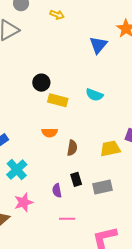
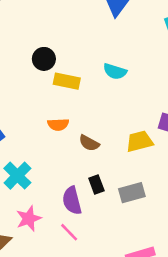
brown semicircle: (72, 148) -> (89, 143), turned 112
purple semicircle: (57, 191) -> (72, 201), size x1.5
pink line: (67, 219) -> (69, 232), moved, turned 49

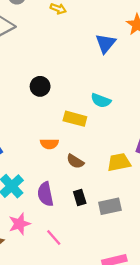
yellow rectangle: (67, 81) -> (75, 119), moved
purple semicircle: (72, 201) -> (45, 194), moved

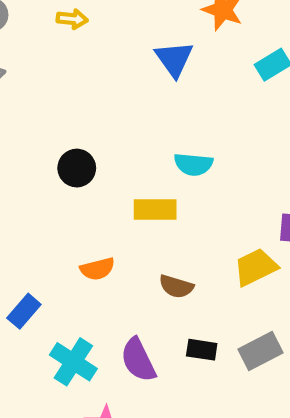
orange semicircle: (49, 144) -> (97, 269), moved
black rectangle: (80, 198) -> (202, 350), turned -49

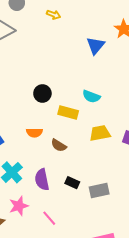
black circle: (77, 168) -> (42, 93), moved
yellow trapezoid: (256, 267) -> (100, 133), moved
brown semicircle: (176, 286) -> (59, 145), moved

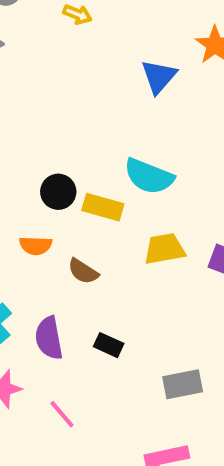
black circle: (42, 93) -> (58, 192), moved
cyan semicircle: (91, 96) -> (149, 176), size x1.4
gray rectangle: (99, 190) -> (183, 384), moved

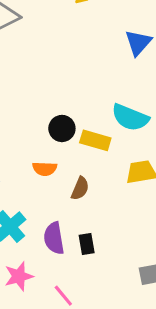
brown semicircle: (83, 271) -> (80, 188), turned -100
black rectangle: (109, 345) -> (87, 244), moved, turned 55

